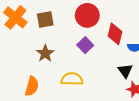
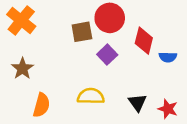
brown square: (45, 19) -> (82, 32), moved
brown star: (45, 53) -> (22, 68), moved
black triangle: (125, 71) -> (138, 103), moved

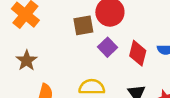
red diamond: (144, 41) -> (138, 53), moved

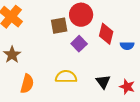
red diamond: (138, 53) -> (106, 34), moved

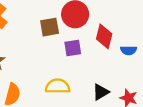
purple square: (79, 44) -> (73, 48), turned 35
black triangle: (103, 82) -> (101, 92), turned 35

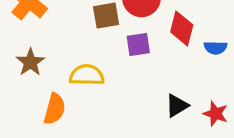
yellow semicircle: (58, 86) -> (87, 75), moved

